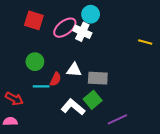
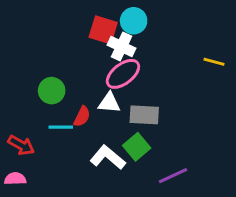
red square: (34, 20) -> (103, 30), moved
pink ellipse: (65, 28) -> (123, 74), moved

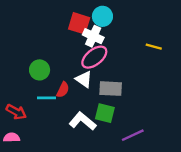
yellow line: (214, 62) -> (154, 47), moved
white triangle: (109, 103) -> (84, 79), turned 30
green square: (137, 147) -> (105, 113), turned -36

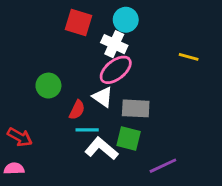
red square: (79, 23) -> (78, 23), moved
cyan line: (47, 98) -> (87, 130), moved

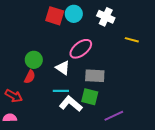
cyan circle: (126, 20) -> (74, 14), moved
white cross: (114, 44) -> (106, 17), moved
white triangle: (103, 97) -> (63, 68), moved
red semicircle: (77, 110) -> (30, 77), moved

